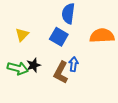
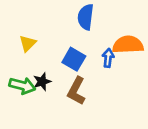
blue square: (59, 37) -> (74, 59), moved
blue arrow: (74, 64) -> (108, 58), moved

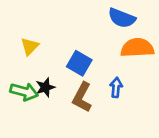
blue semicircle: (86, 17) -> (122, 18), moved, turned -75
blue arrow: (108, 58) -> (116, 87), moved

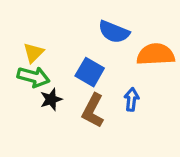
blue semicircle: (122, 18) -> (114, 32), moved
green arrow: (24, 92) -> (33, 77), moved

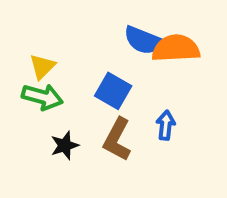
orange semicircle: (156, 54) -> (176, 48), moved
black star: (51, 99) -> (65, 145), moved

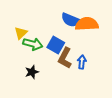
green arrow: (42, 97) -> (33, 44), moved
brown L-shape: (117, 139) -> (65, 58), moved

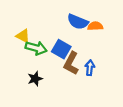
orange semicircle: (87, 24) -> (95, 26), size x0.6
yellow triangle: (21, 33) -> (23, 36), turned -48

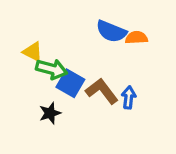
blue square: (61, 49) -> (70, 83), moved
brown L-shape: (71, 63) -> (102, 91), turned 115

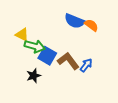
orange semicircle: (136, 38) -> (91, 25), turned 40
blue arrow: (129, 97) -> (86, 65), turned 32

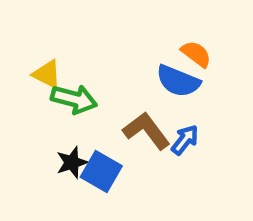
blue semicircle: (75, 21) -> (178, 81), moved
blue square: (47, 56) -> (101, 172), moved

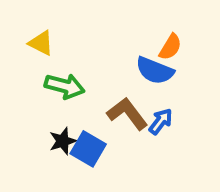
orange semicircle: (196, 54) -> (170, 47), turned 84
yellow triangle: (47, 74) -> (41, 43), moved

